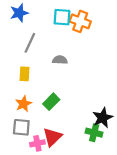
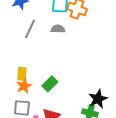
gray semicircle: (60, 60) -> (58, 29), moved
yellow rectangle: (25, 74) -> (22, 74), moved

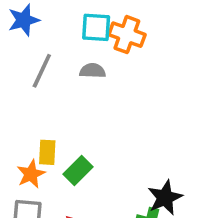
yellow rectangle: (22, 74) -> (47, 152), moved

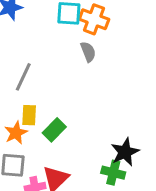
gray line: (42, 71) -> (23, 77), moved
gray semicircle: (93, 71) -> (88, 52), moved, turned 66

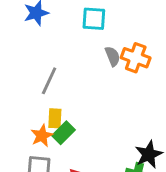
orange cross: (94, 19) -> (136, 58), moved
green rectangle: (54, 130) -> (64, 133), moved

